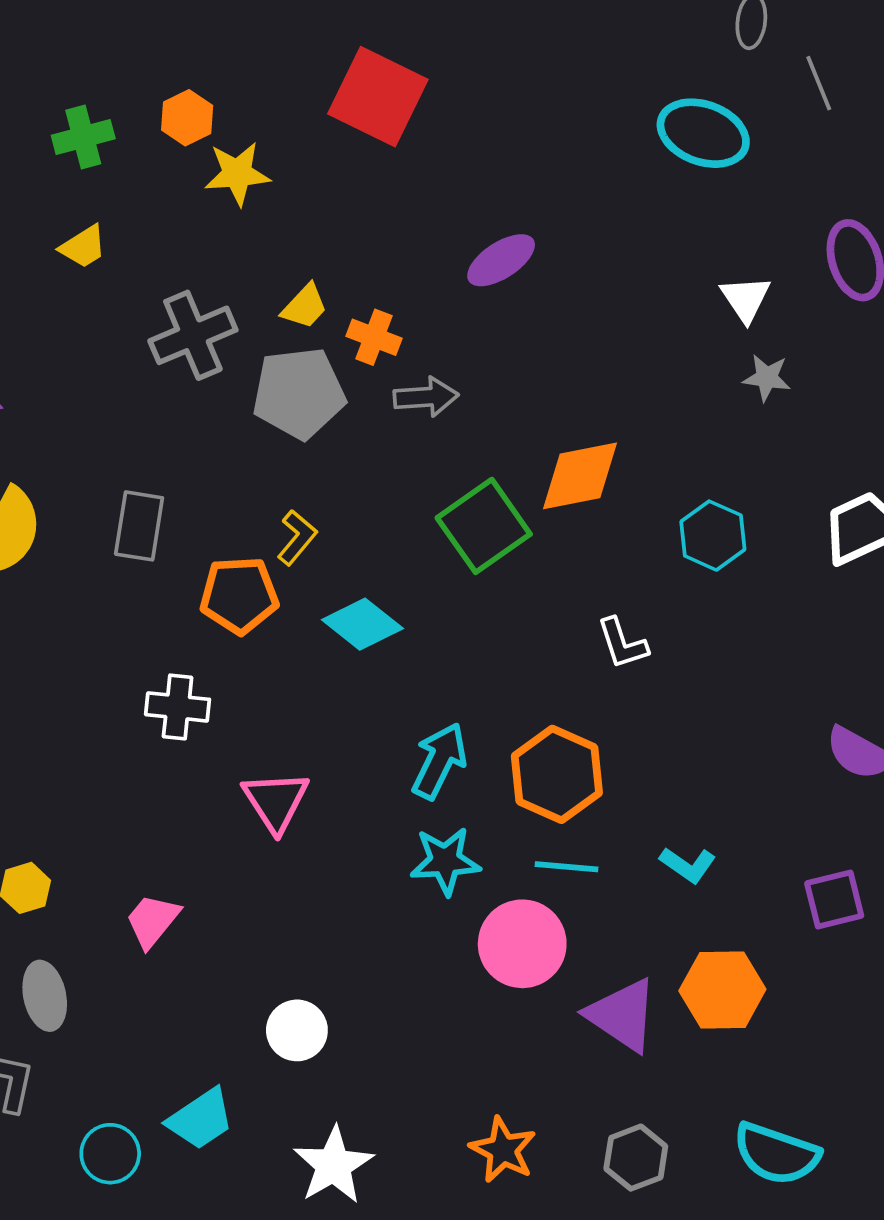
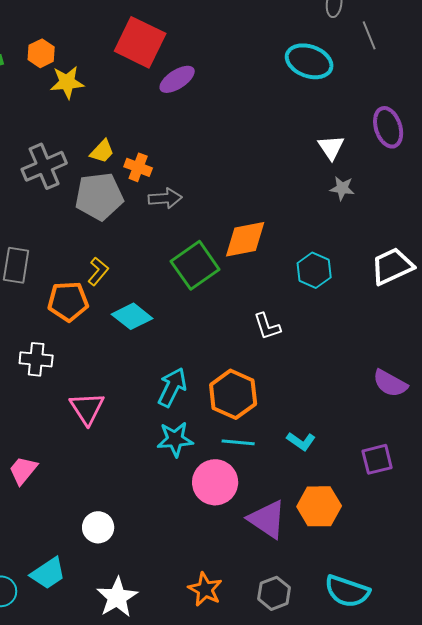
purple ellipse: (501, 260) -> (177, 79), moved

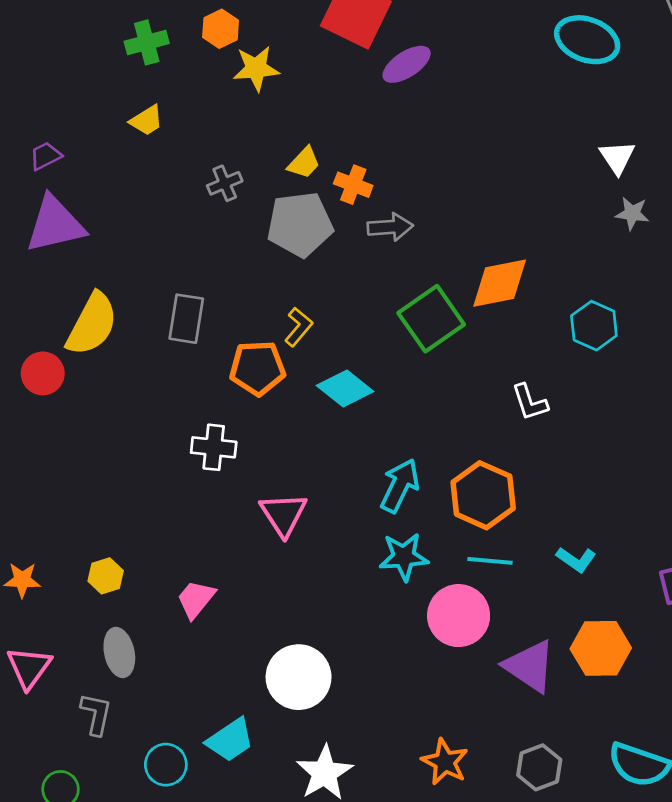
gray cross: (44, 166) -> (225, 183), size x0.6
white circle: (98, 527) -> (299, 677), size x1.5

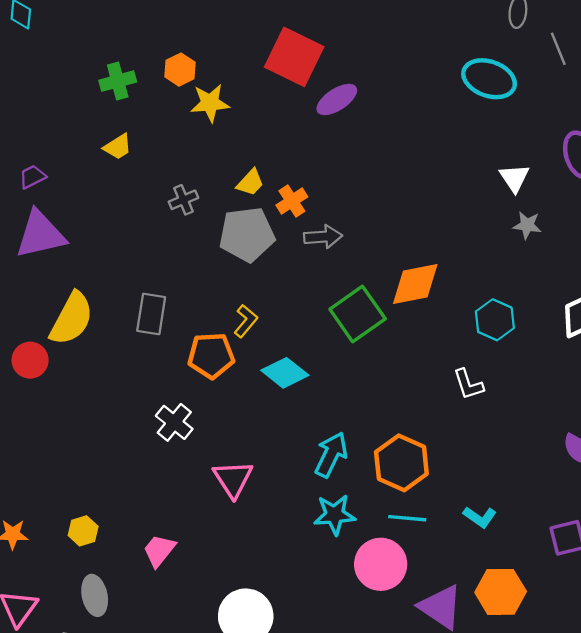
orange cross: (353, 185) -> (292, 201), turned 36
white L-shape: (530, 402) -> (468, 384), moved
white cross: (214, 447) -> (174, 422), turned 33

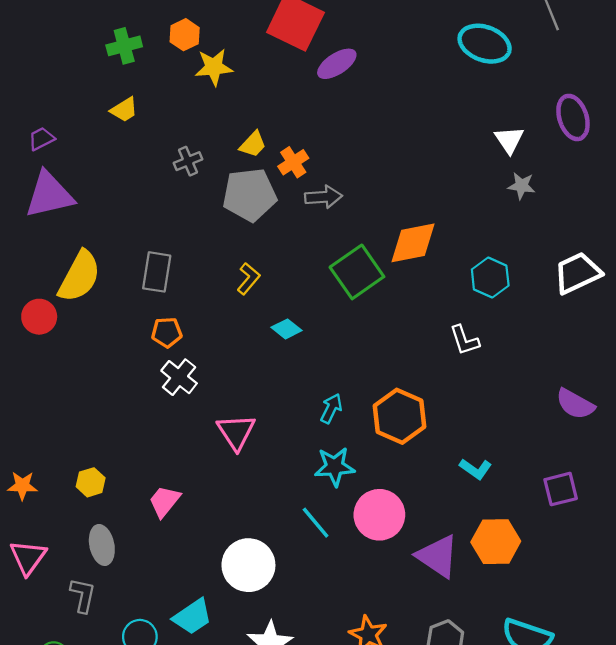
orange pentagon: (211, 356) -> (167, 332), moved, size x0.7
cyan diamond: (285, 373) -> (286, 329), size x0.7
cyan arrow: (331, 455) -> (331, 408), size x0.7
cyan line: (407, 518) -> (316, 523), moved, turned 45

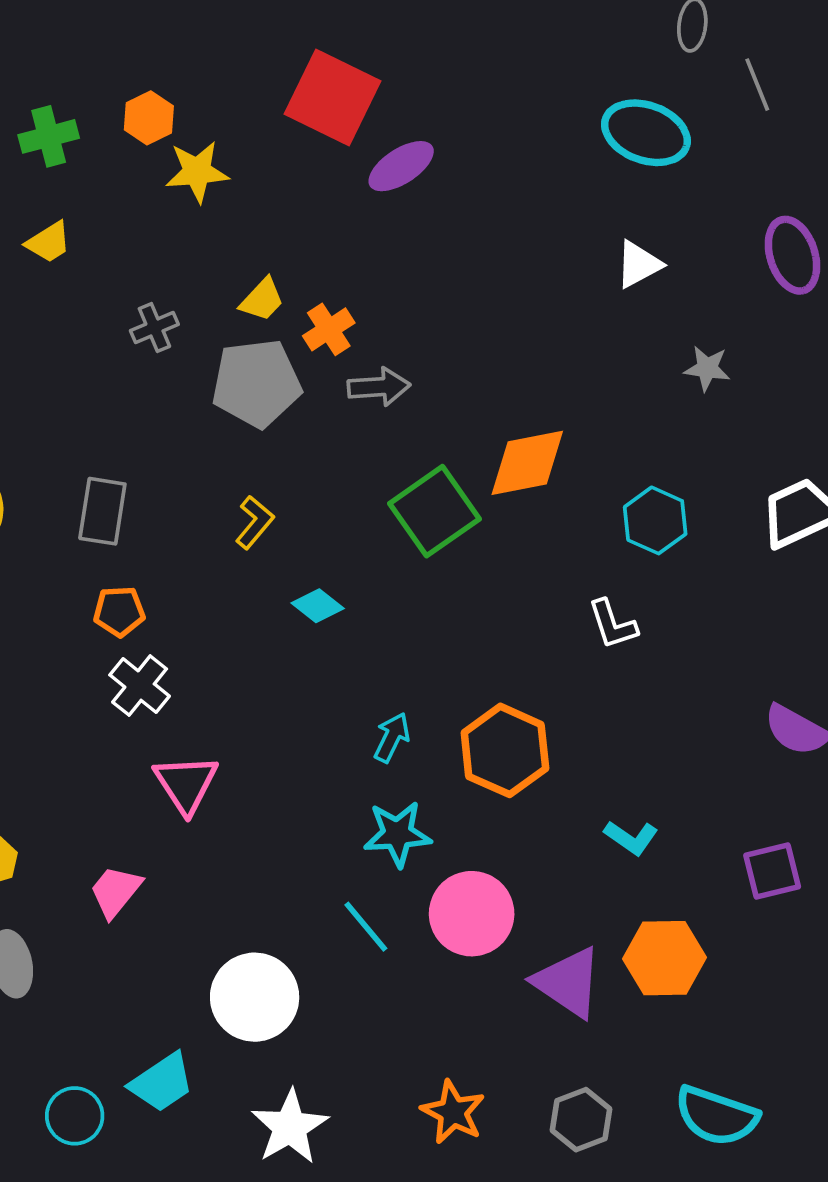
white triangle: (509, 140) -> (639, 264), moved, turned 36
pink triangle: (236, 432) -> (186, 784), moved

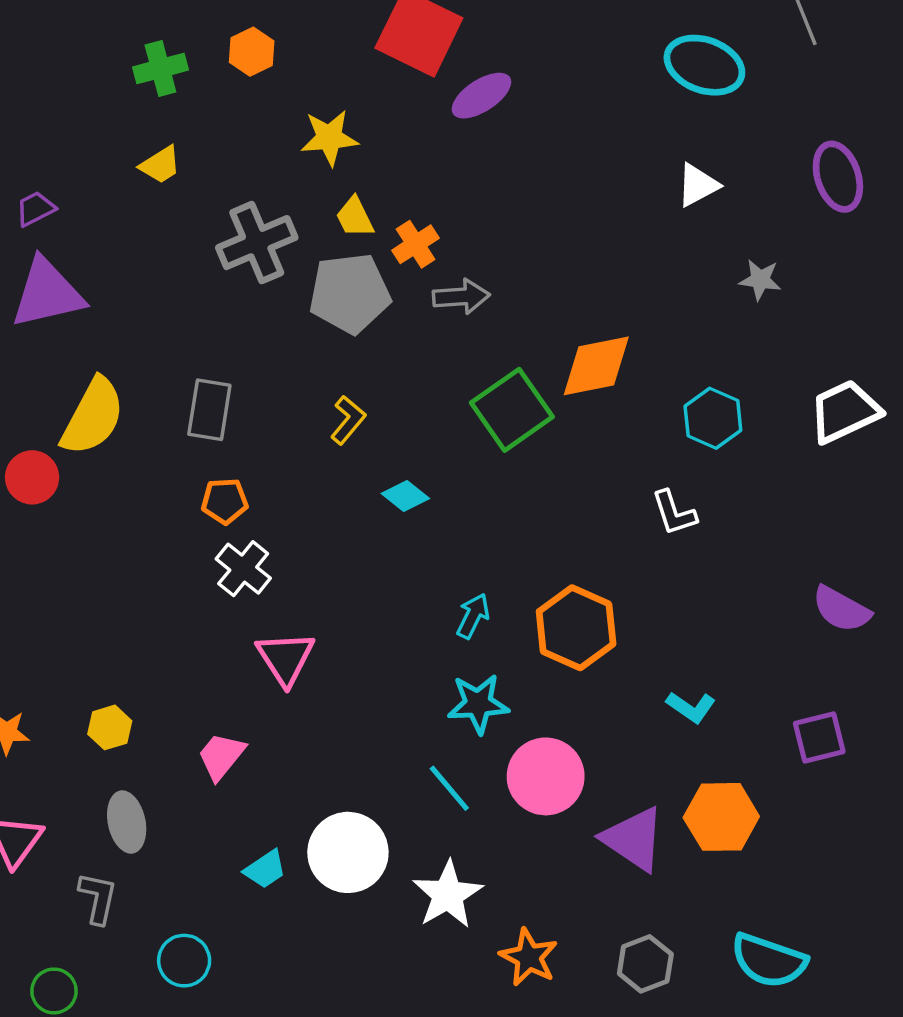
yellow star: (197, 172) -> (329, 138), moved
yellow trapezoid: (262, 300) -> (355, 217), turned 111
gray cross: (154, 328) -> (257, 243), size x1.8
cyan trapezoid: (162, 1082) -> (265, 869), moved, size x0.7
white star: (290, 1127) -> (448, 895), moved

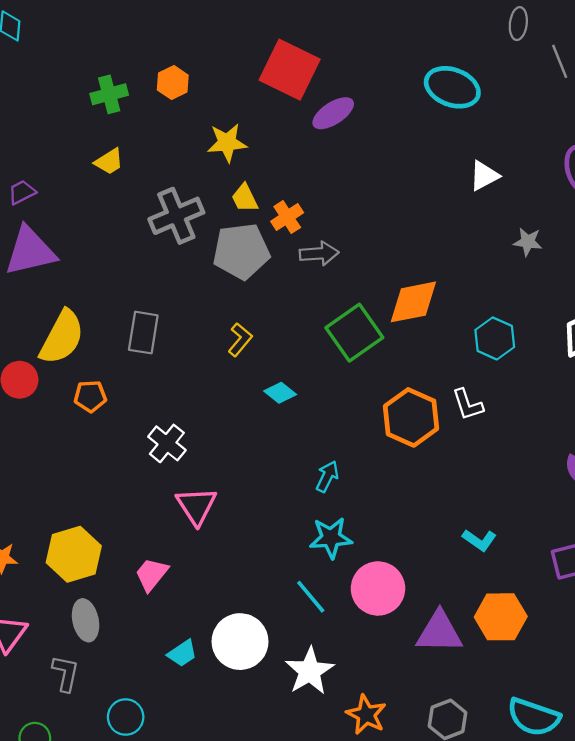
cyan ellipse: (704, 65) -> (452, 87), moved
orange pentagon: (225, 501) -> (90, 396), moved
orange hexagon: (576, 628) -> (411, 417), moved
yellow hexagon: (110, 727) -> (74, 554), size x1.8
purple triangle: (633, 839) -> (439, 632), turned -33

